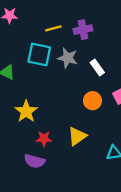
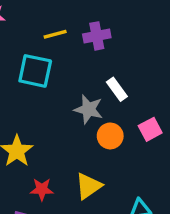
gray star: (68, 58) -> (89, 109), moved

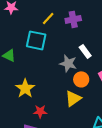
yellow line: (55, 34) -> (48, 18), turned -32
yellow triangle: (89, 186) -> (73, 98), moved

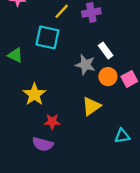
orange circle: (81, 79) -> (108, 77), moved

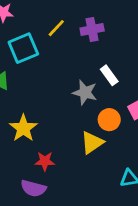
cyan square: (47, 37) -> (23, 48), moved, turned -35
orange circle: (108, 77) -> (109, 120), moved

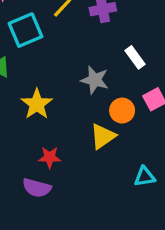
white rectangle: (109, 75) -> (135, 57), moved
yellow star: (23, 128) -> (37, 104), moved

